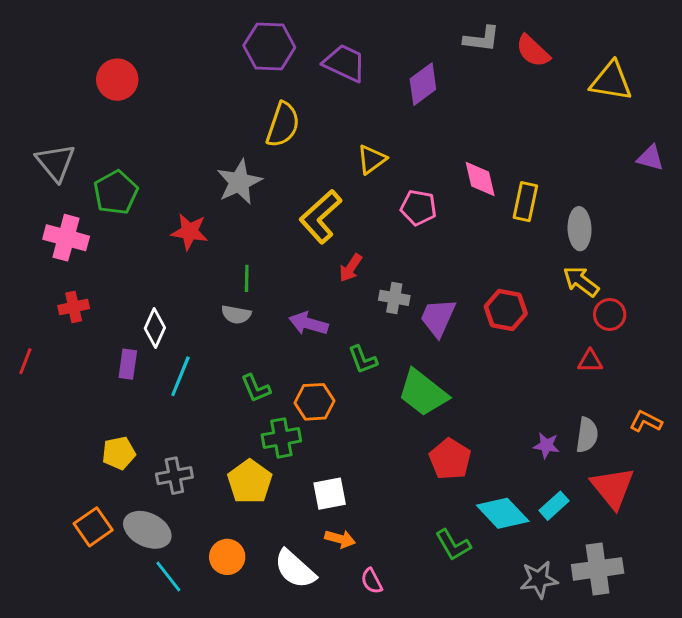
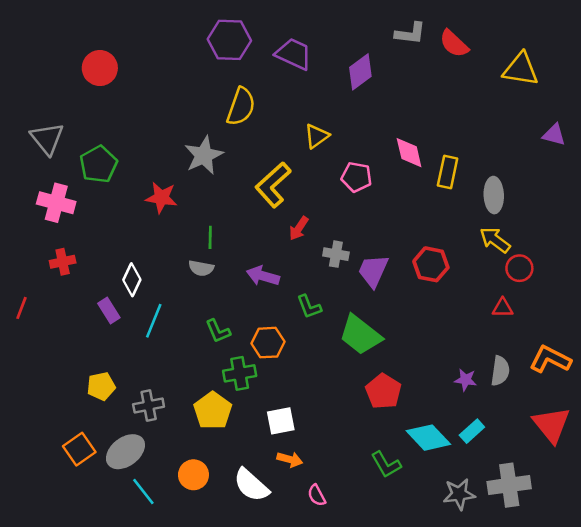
purple rectangle: (128, 364) -> (109, 311), turned -40
orange L-shape: (646, 421) -> (550, 359), size x1.5
red triangle: (613, 488) -> (552, 425), moved
gray ellipse: (147, 530) -> (125, 452), turned -63

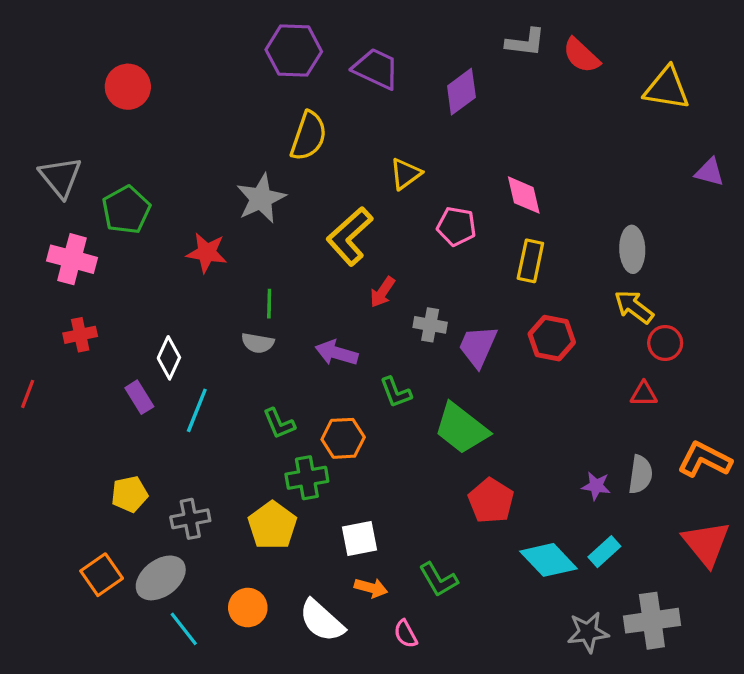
yellow rectangle: (448, 172) -> (530, 261), moved
green L-shape: (386, 465) -> (438, 580), moved

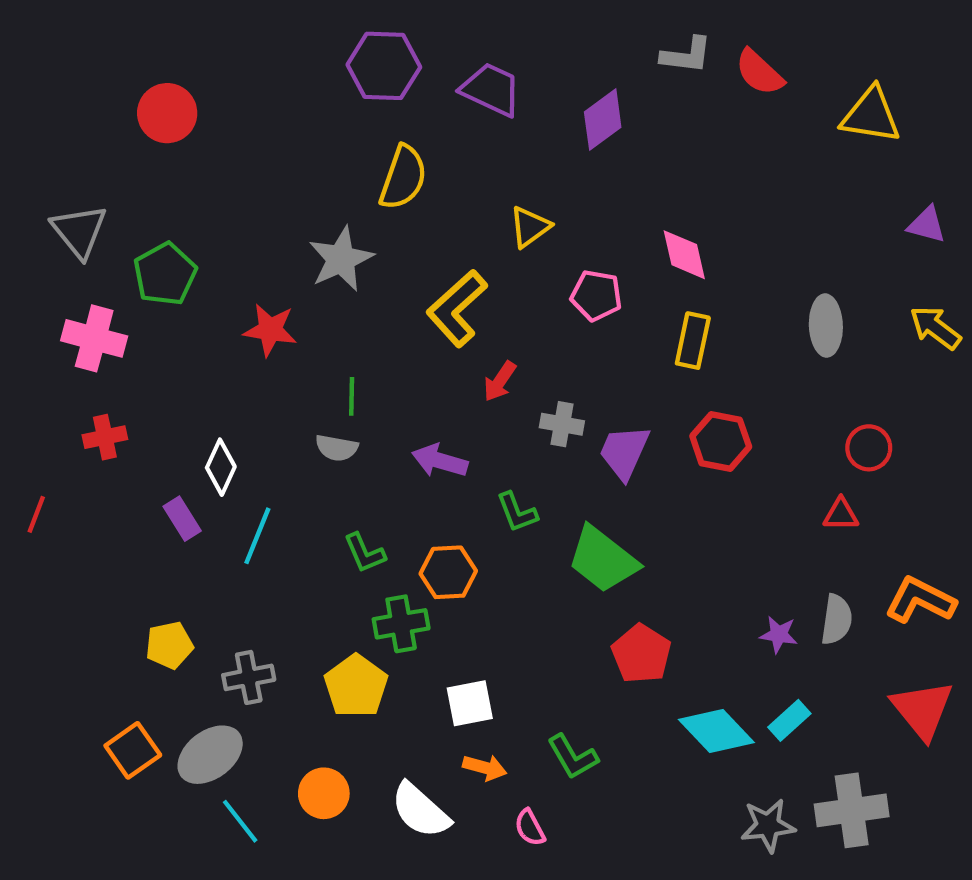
yellow arrow: (634, 307) -> (935, 328), moved

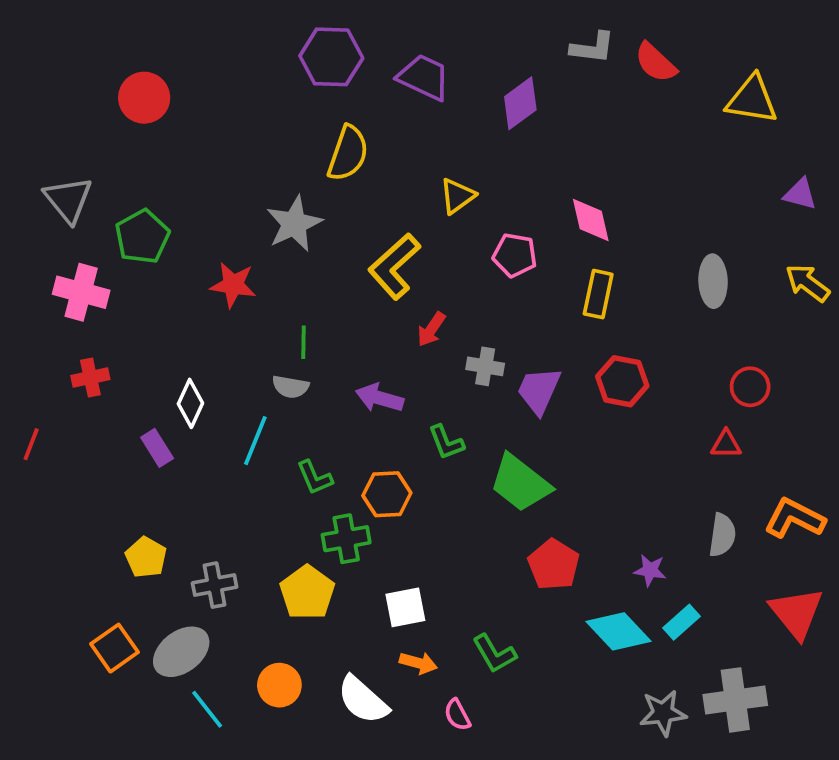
cyan line: (257, 536) -> (255, 441), moved
purple star: (779, 634) -> (650, 570), moved
yellow pentagon: (169, 645) -> (146, 557), turned -30

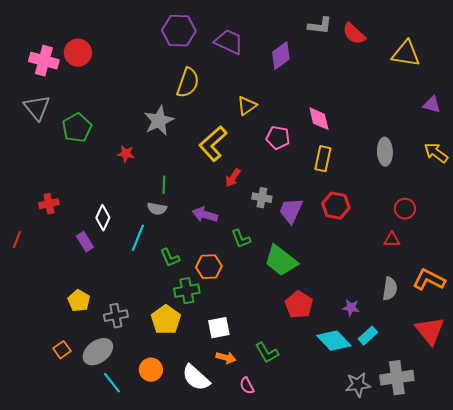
red star: (233, 285) -> (126, 154), size x0.7
pink cross: (81, 292) -> (44, 61), moved
orange square: (114, 648) -> (62, 350), size x0.7

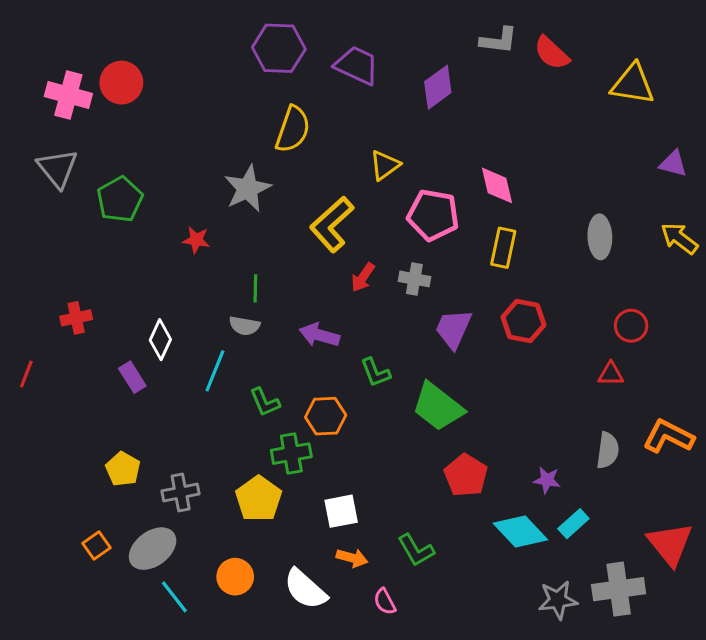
pink pentagon: (278, 138) -> (433, 215), size x1.4
gray cross: (262, 198) -> (414, 279), moved
red triangle: (430, 331) -> (670, 544), moved

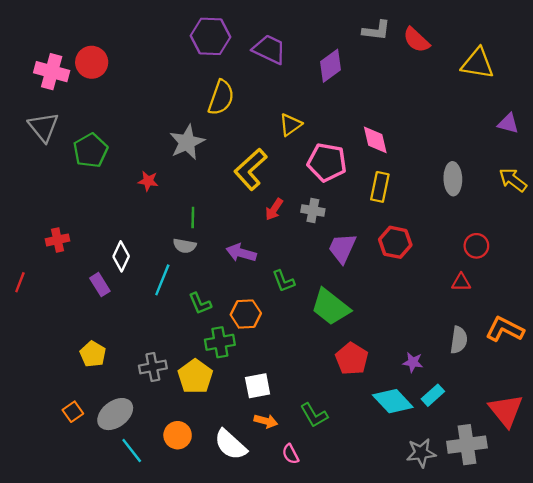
gray cross: (181, 492) -> (153, 367), moved

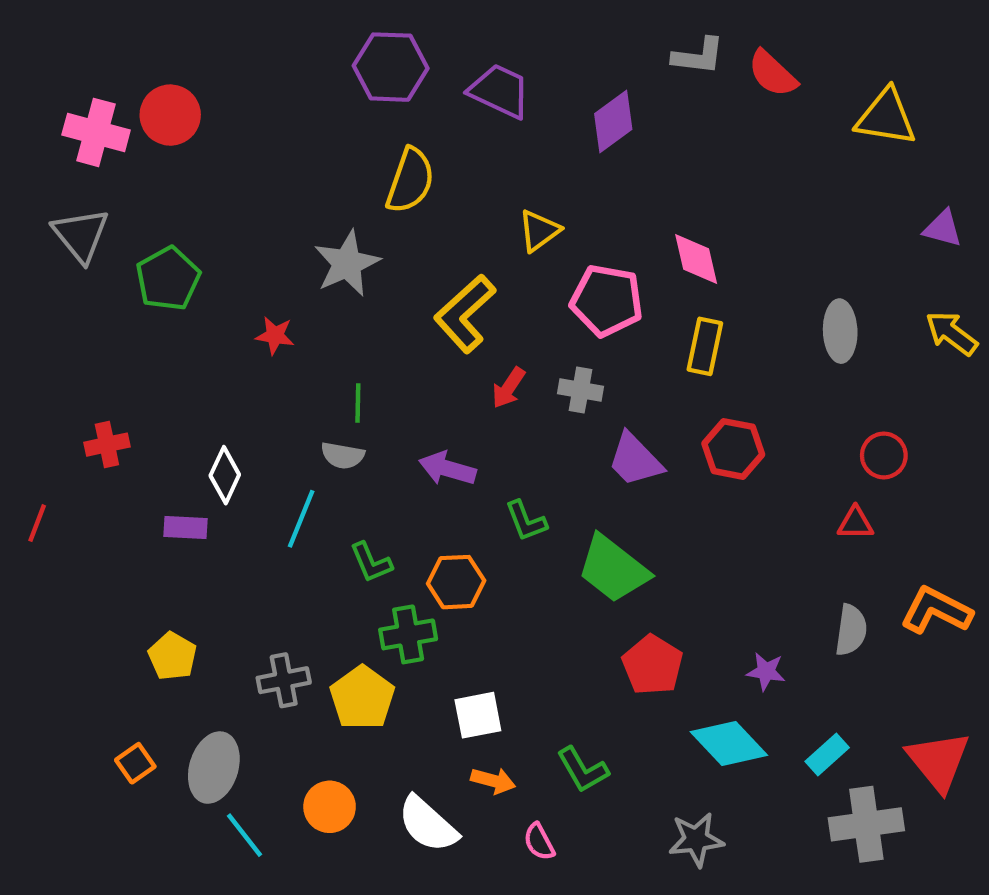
purple trapezoid: (342, 248) -> (635, 460), turned -68
purple rectangle: (100, 285) -> (185, 527), turned -55
cyan rectangle: (433, 395) -> (827, 754), moved
gray ellipse: (115, 414) -> (214, 768), turned -36
gray star: (421, 453) -> (696, 840), moved

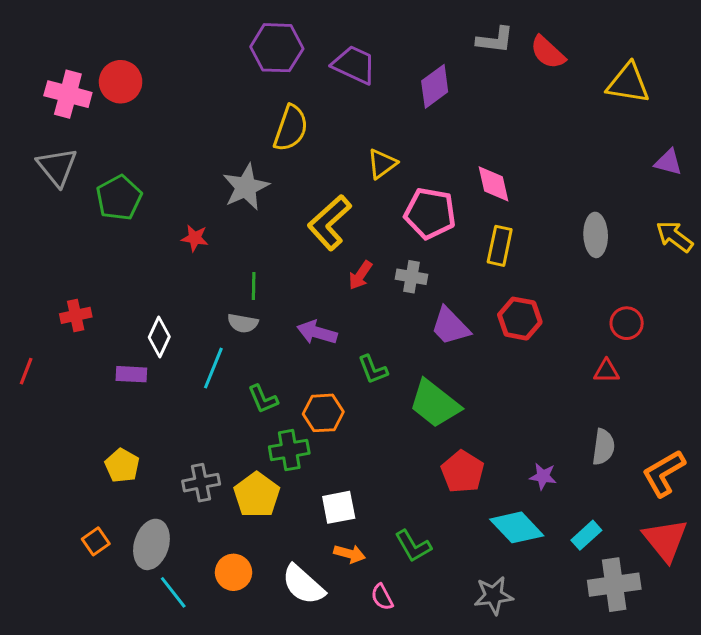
orange L-shape: (936, 610) -> (664, 473), moved, turned -57

